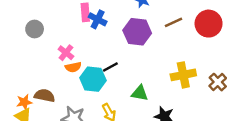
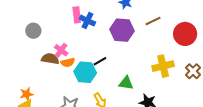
red circle: (209, 24) -> (185, 34), moved
brown semicircle: (45, 96) -> (50, 59), moved

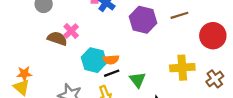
black line: (100, 61) -> (112, 73), moved
orange semicircle: (68, 62) -> (111, 60), moved
green triangle: (126, 83) -> (138, 80), turned 35

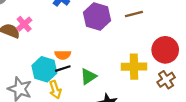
red circle: (213, 36) -> (165, 50), moved
cyan hexagon: (94, 60) -> (44, 69), moved
green triangle: (138, 80) -> (88, 76), turned 30

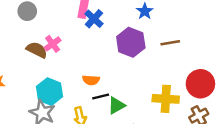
cyan hexagon: (44, 69) -> (49, 92), moved
black line: (63, 69) -> (101, 97), moved

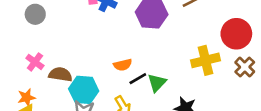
pink cross: (53, 44) -> (35, 62), moved
brown semicircle: (37, 50) -> (60, 74), moved

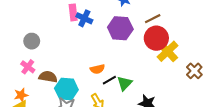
gray circle: (35, 14) -> (32, 41), moved
red circle: (236, 34) -> (156, 38), moved
yellow cross: (205, 60) -> (168, 51), moved, turned -30

